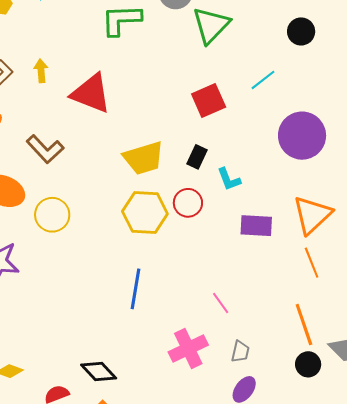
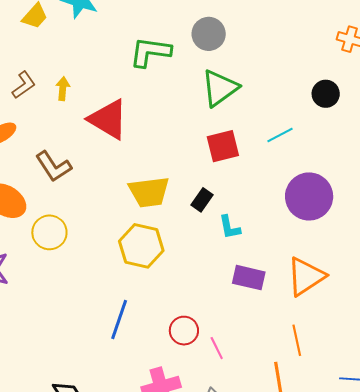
green triangle: (211, 25) -> (220, 88), moved
red circle: (188, 203) -> (184, 331), moved
orange line: (312, 263) -> (297, 340), moved
pink line: (221, 303) -> (217, 348), moved

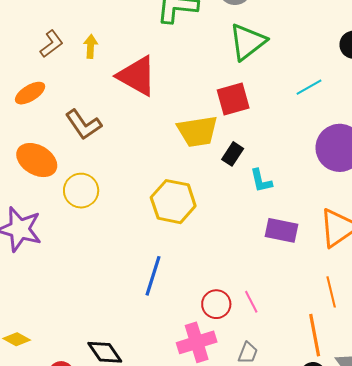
red square: (223, 146) -> (233, 99), moved
yellow trapezoid: (149, 192) -> (197, 131), moved
red circle: (184, 331) -> (216, 304), moved

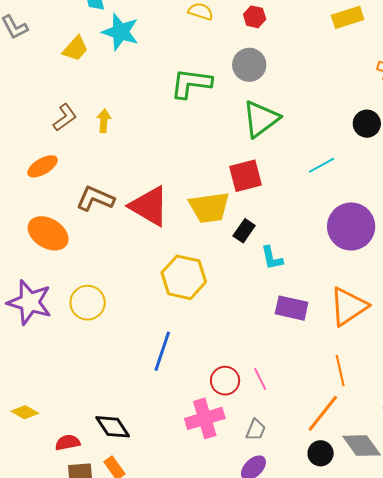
red triangle: (137, 76) -> (149, 206), moved
brown L-shape: (83, 125) -> (95, 199), turned 147
yellow circle: (81, 191) -> (88, 303), moved
orange line: (315, 335) -> (323, 413), turned 48

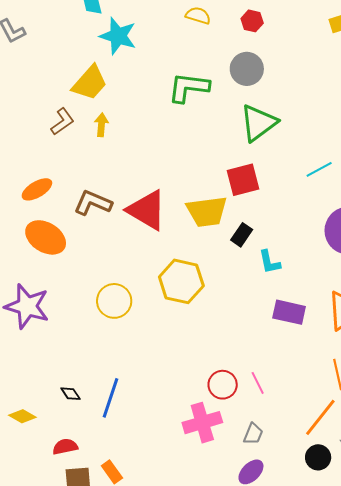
yellow trapezoid: (75, 49) -> (90, 83), moved, size x1.4
orange ellipse: (43, 166) -> (37, 189), moved
yellow circle: (88, 303) -> (114, 301), moved
blue line: (162, 351) -> (110, 398), moved
black diamond: (113, 427) -> (71, 394), moved, size x0.6

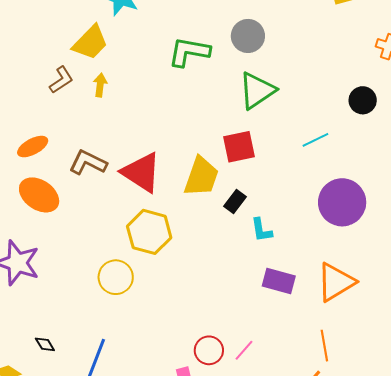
yellow trapezoid: (207, 212) -> (201, 177), turned -66
yellow hexagon: (181, 281) -> (149, 232), moved
yellow circle: (114, 301) -> (116, 277), moved
pink line: (258, 383) -> (244, 350), turned 65
black diamond: (71, 394) -> (45, 344), moved

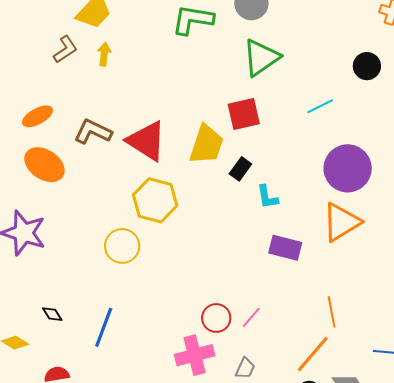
orange triangle: (336, 282) -> (341, 222), moved

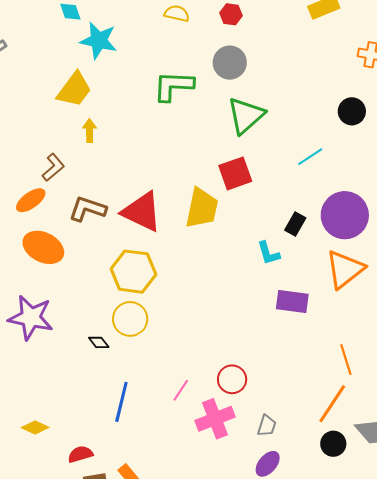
brown L-shape: (65, 49) -> (53, 167), moved
black rectangle: (240, 169) -> (295, 224), moved
yellow hexagon: (155, 200) -> (133, 272), moved
black diamond: (52, 314) -> (99, 342), moved
pink line: (251, 317) -> (181, 390), moved

